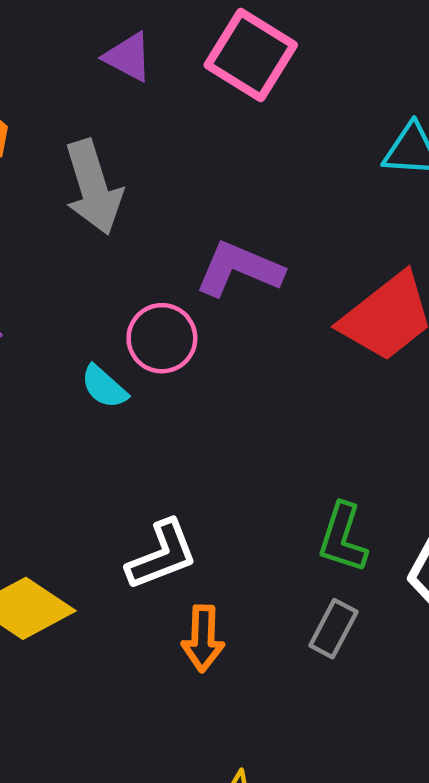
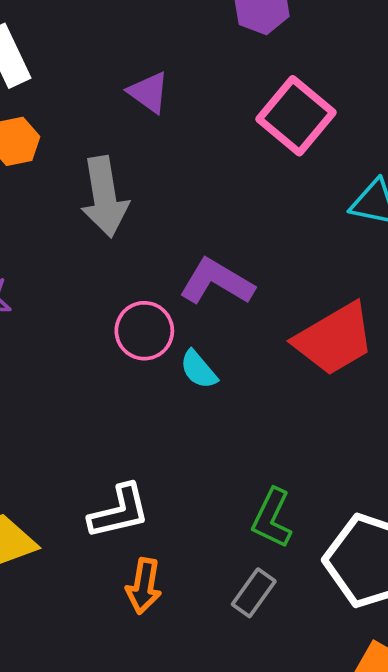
pink square: (251, 55) -> (296, 116), moved
cyan semicircle: (104, 387) -> (199, 370), moved

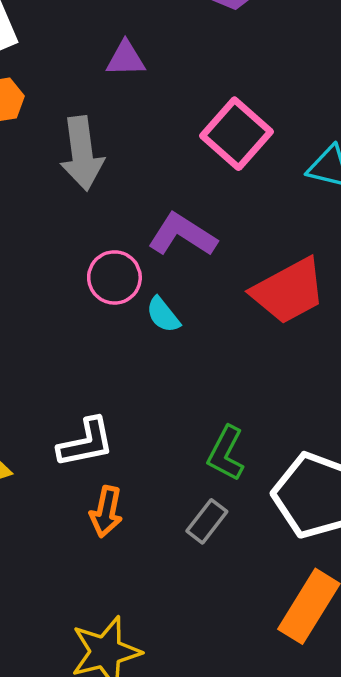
purple triangle: (149, 92) -> (126, 59), turned -39
pink square: (296, 116) -> (237, 134), moved

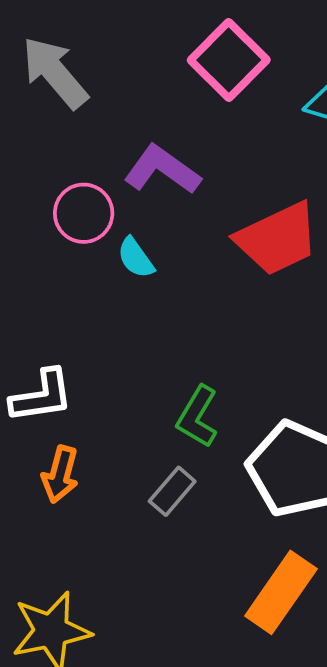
gray arrow: (82, 153) -> (55, 73), turned 144

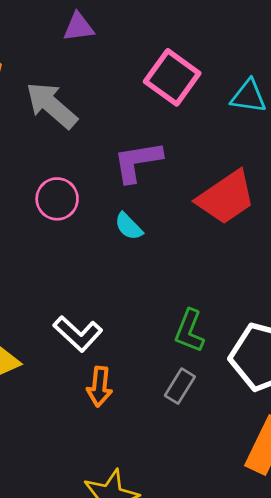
purple L-shape: (162, 170) -> (137, 162), turned -36
pink circle: (84, 213) -> (57, 199), moved
white L-shape: (42, 396) -> (78, 334), turned 60

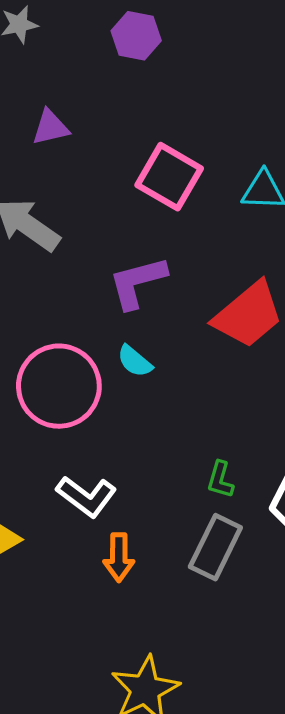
pink circle: (57, 199) -> (59, 386), moved, size x1.6
green L-shape: (189, 331) -> (220, 480), size x0.7
gray rectangle: (180, 386) -> (215, 547), size x1.5

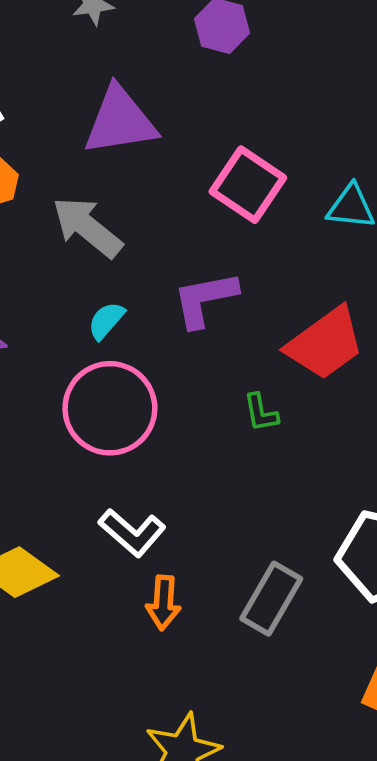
purple triangle: (50, 127) -> (120, 121), size x1.8
cyan semicircle: (135, 361) -> (106, 321), moved, turned 87
green L-shape: (220, 480) -> (261, 413), moved, turned -30

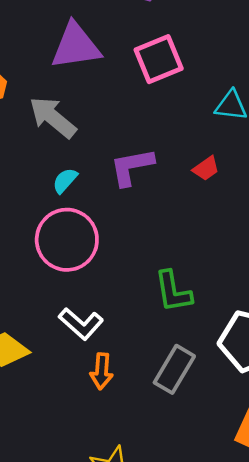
pink square: (248, 185) -> (159, 59), moved, turned 33
red trapezoid: (325, 343) -> (206, 168), moved, size x0.5
green L-shape: (261, 413) -> (173, 292), moved, size x1.6

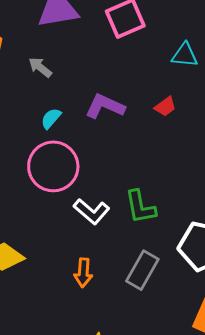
gray arrow: (53, 117) -> (40, 67), size x0.6
purple L-shape: (132, 167) -> (105, 106), turned 36
white L-shape: (81, 324) -> (92, 211), moved

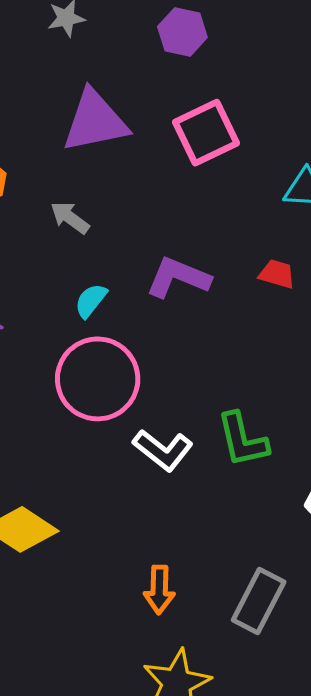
red trapezoid: (165, 107) -> (277, 274), turned -125
gray rectangle: (142, 270) -> (259, 601), moved
orange arrow: (83, 273) -> (159, 590), moved

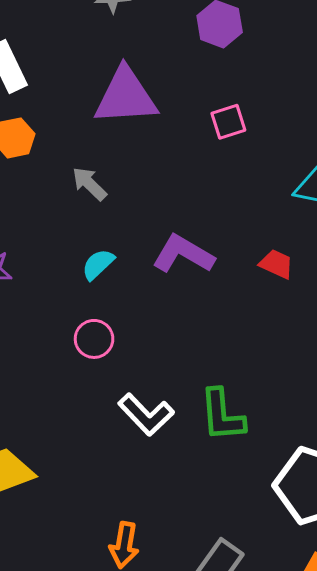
pink square: (206, 133) -> (228, 122), size x0.6
pink circle: (98, 379) -> (94, 339), size x0.5

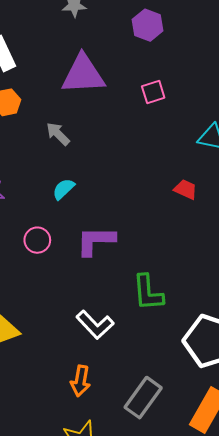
purple L-shape: (183, 254) -> (96, 241), moved, turned -30
pink circle: (94, 339) -> (37, 240), moved
white L-shape: (146, 414) -> (95, 325), moved

